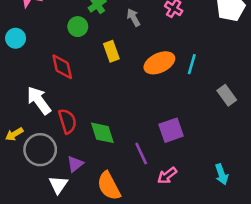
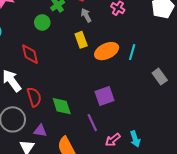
yellow rectangle: (111, 51) -> (81, 40), moved
purple square: (171, 130) -> (105, 96), moved
purple triangle: (75, 164) -> (40, 131), turned 48
cyan arrow: (222, 174) -> (135, 139), moved

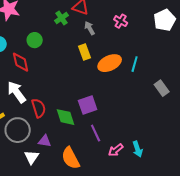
green circle: (42, 22) -> (35, 40), moved
red diamond: (30, 54) -> (21, 62), moved
purple square: (105, 96) -> (88, 105), moved

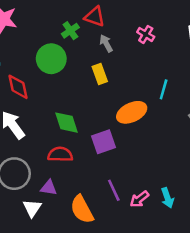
green circle: (35, 40) -> (51, 59), moved, size x1.5
orange ellipse: (110, 63) -> (132, 112), moved
red semicircle: (39, 108) -> (60, 154), moved, turned -72
green diamond: (66, 117) -> (67, 123), moved
purple line: (96, 133) -> (114, 190), moved

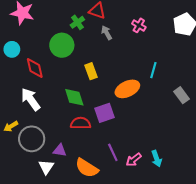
yellow rectangle: (100, 74) -> (91, 71), moved
red semicircle: (60, 154) -> (81, 123), moved
orange semicircle: (82, 209) -> (87, 168), turned -30

